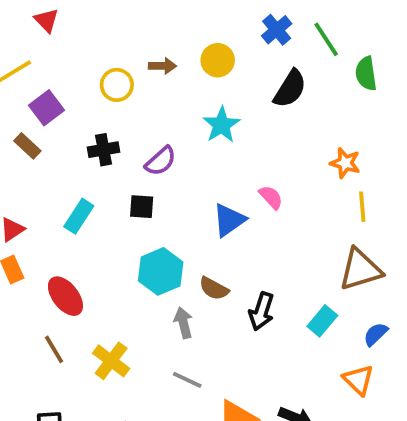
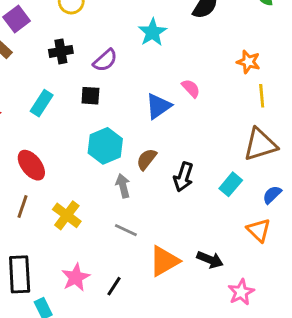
brown semicircle: (214, 289) -> (147, 159), turned 100
brown line: (54, 349) -> (23, 206), turned 50

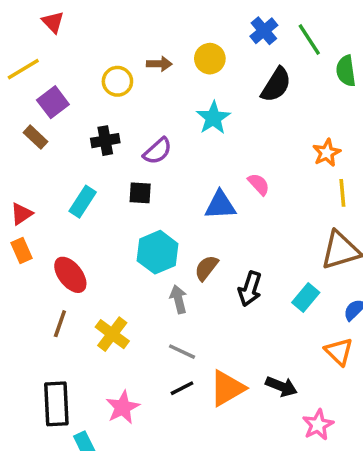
orange star: (248, 62) -> (327, 153), turned 30
blue triangle: (158, 106) -> (220, 205), turned 32
black line: (114, 286) -> (182, 388), moved, turned 30

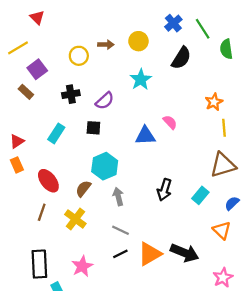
brown semicircle: (206, 268) -> (83, 189), moved
black arrow: (281, 386) -> (185, 253), size x1.4
pink star: (318, 425) -> (223, 278), moved

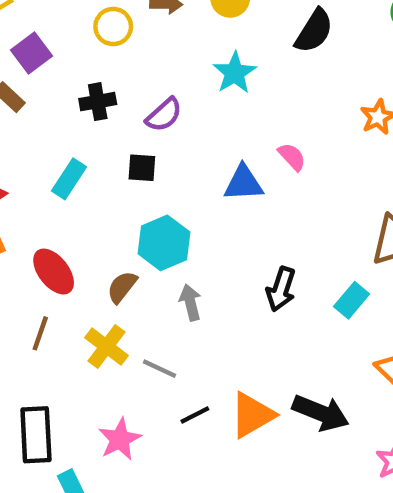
gray line: (120, 230) -> (160, 369), moved

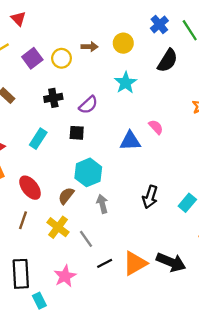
purple square: (31, 53) -> (32, 58), moved
gray line: (160, 369) -> (86, 239), turned 30

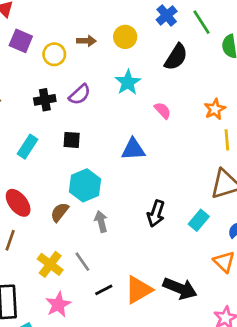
purple square: (32, 58) -> (21, 41), moved, turned -30
purple semicircle: (88, 105) -> (80, 94), moved
pink semicircle: (156, 127) -> (163, 110), moved
yellow cross: (58, 227) -> (50, 264), moved

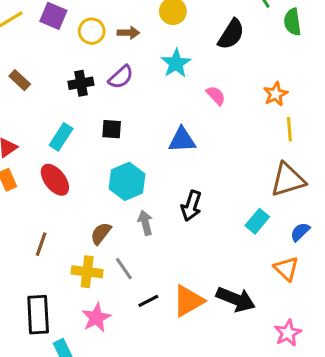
brown arrow: (86, 41) -> (128, 33), moved
red ellipse: (18, 203) -> (55, 180), moved
brown semicircle: (60, 212) -> (101, 233), moved
black arrow: (156, 214) -> (191, 206), moved
yellow cross: (50, 264) -> (87, 272), turned -30

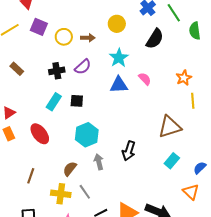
cyan rectangle: (61, 137) -> (54, 102), moved
blue triangle: (182, 140) -> (119, 85), moved
brown triangle: (288, 180) -> (170, 127), moved

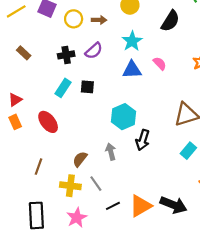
cyan hexagon: (87, 135) -> (124, 117), moved

